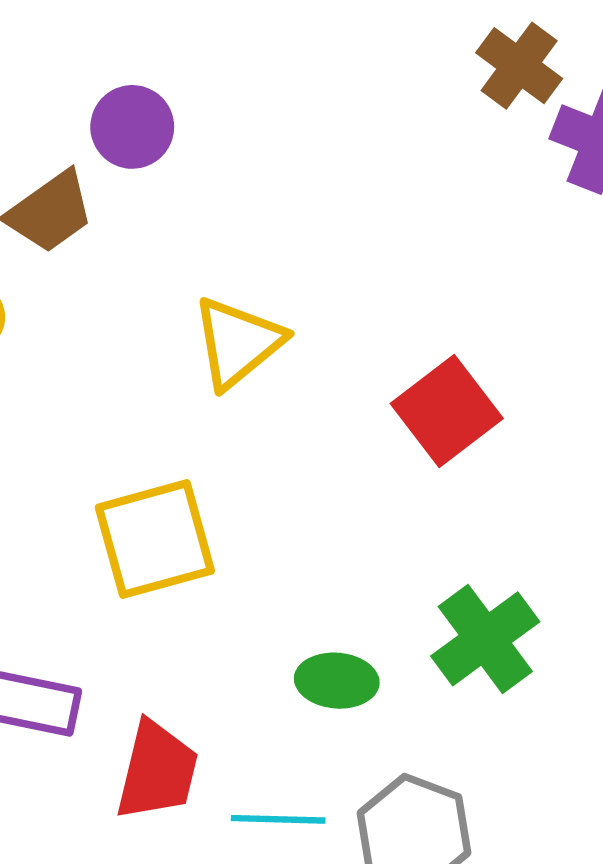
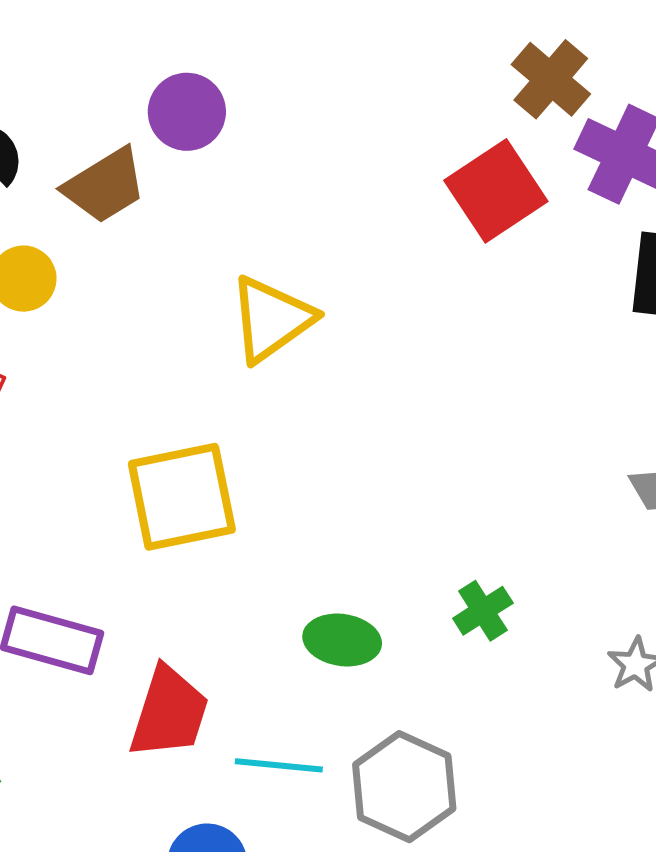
red square: (447, 411) -> (496, 191), moved
green cross: (485, 639) -> (483, 611), size x0.6

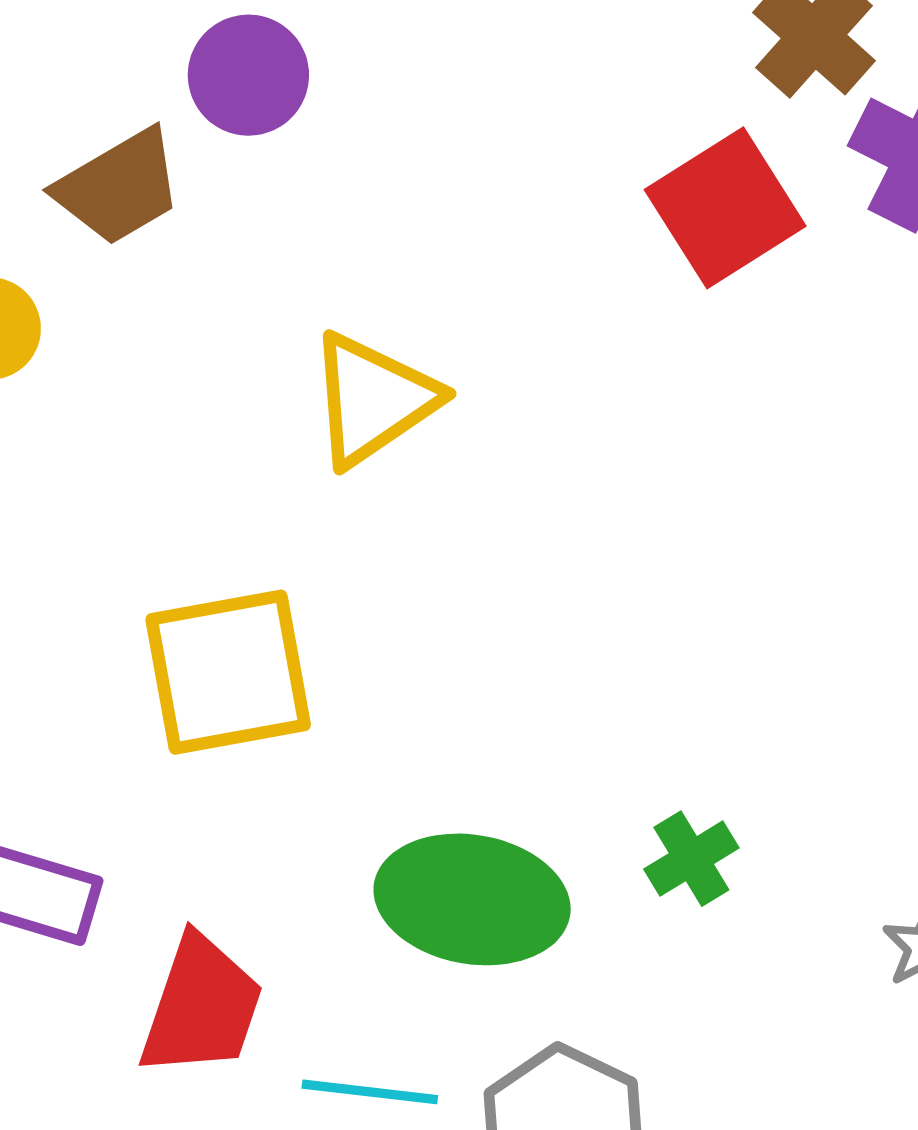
green ellipse: (342, 640) -> (472, 899), size x1.6

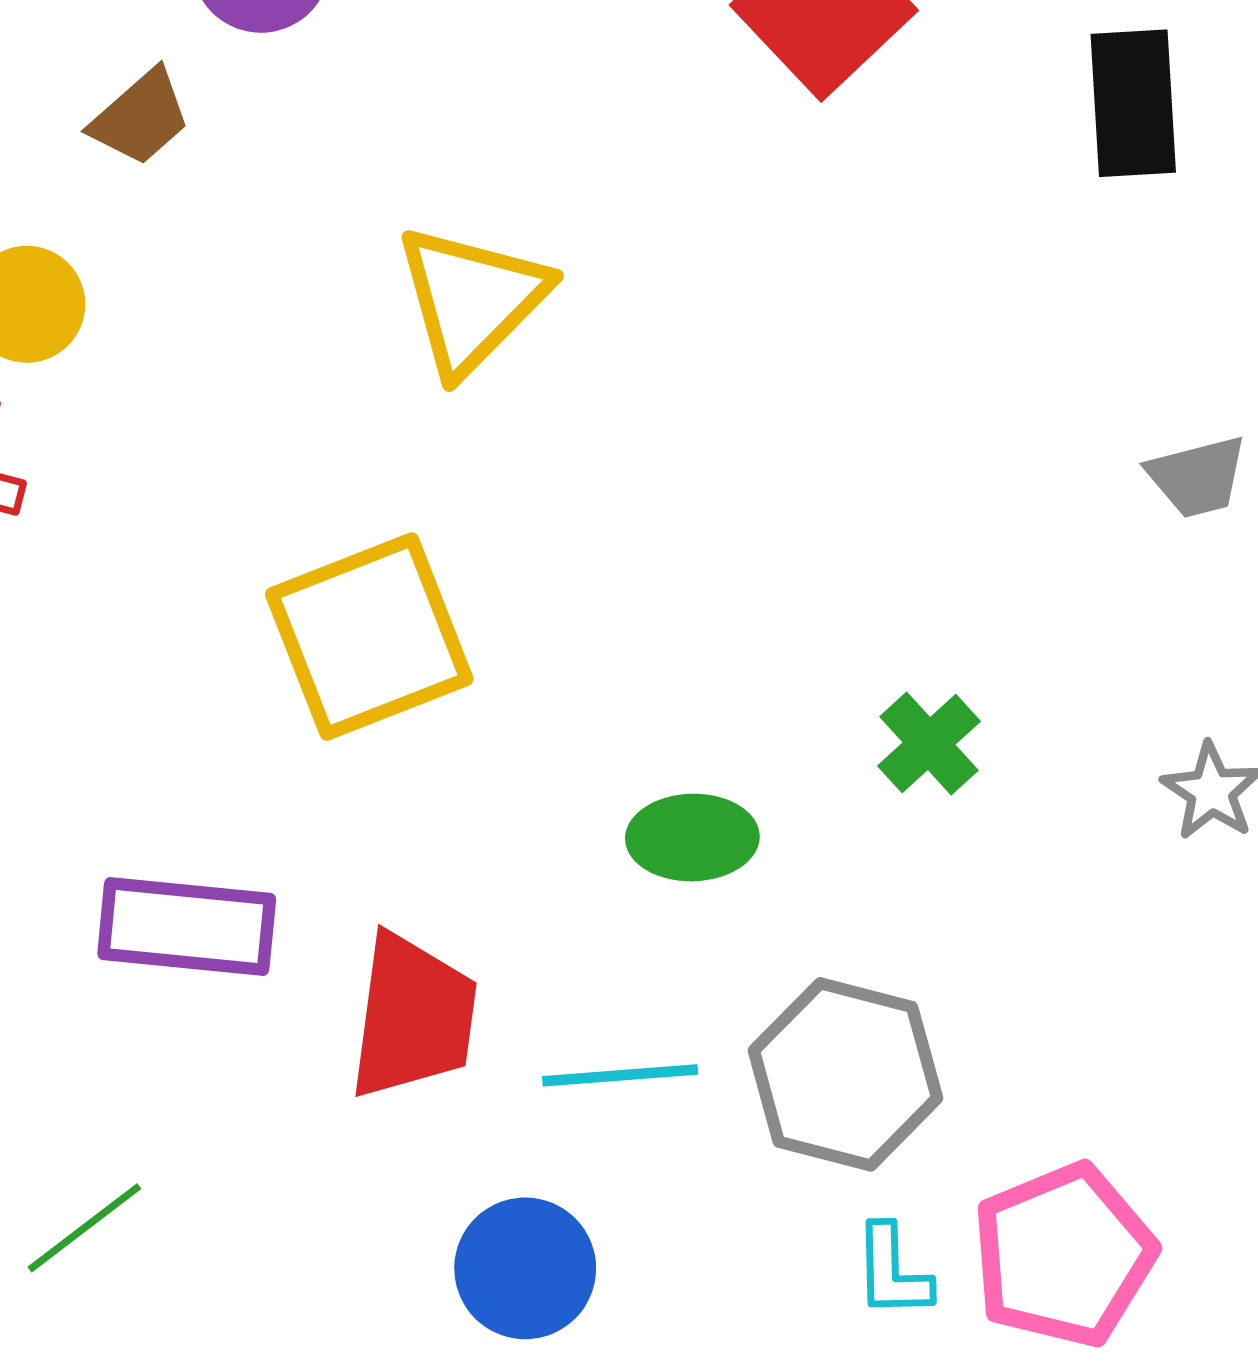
brown trapezoid: (119, 187) -> (141, 117), size x0.7
green ellipse: (472, 899) -> (692, 838), size x0.6

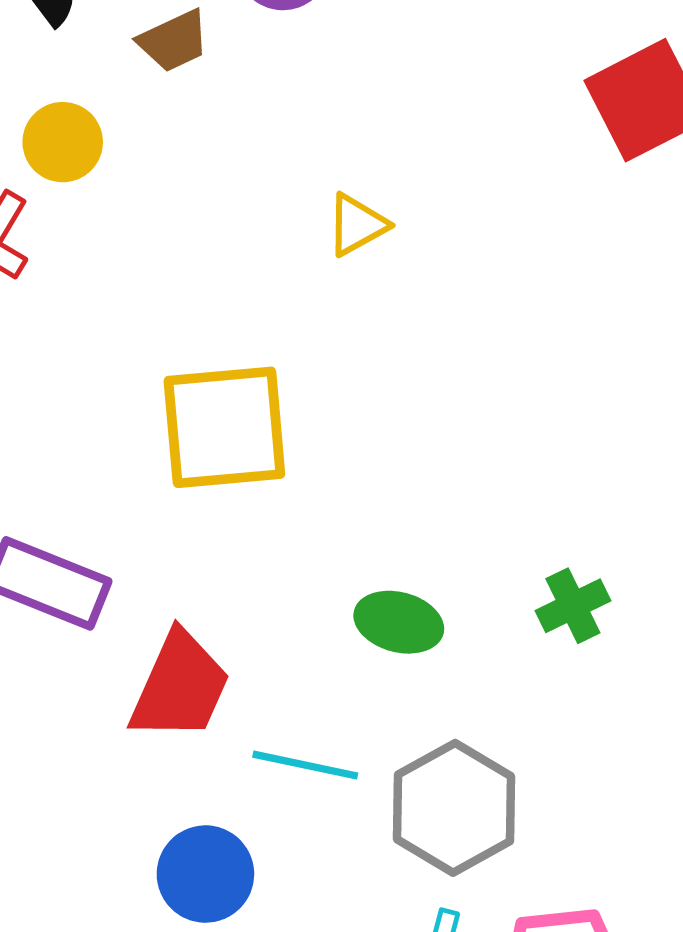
yellow triangle: (472, 299) -> (357, 225), size x0.6

